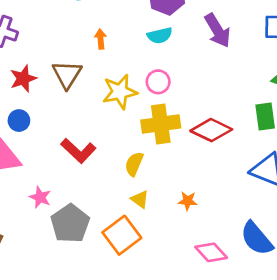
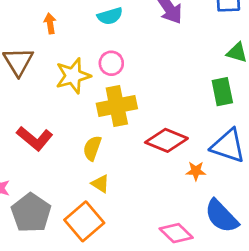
red diamond: (211, 130) -> (166, 140), moved
orange star: (188, 201) -> (196, 171), moved

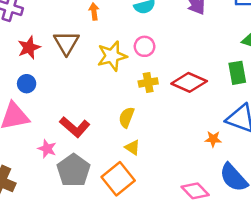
yellow cross: (117, 106) -> (148, 82), size x0.6
red L-shape: (35, 138) -> (75, 127), moved
red diamond: (166, 140) -> (189, 82), moved

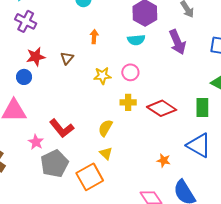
brown triangle: (66, 43) -> (67, 58), size x0.6
yellow star: (112, 56) -> (102, 76), size x0.7
blue circle: (27, 84) -> (24, 77), moved
orange star: (213, 139) -> (164, 160), moved

